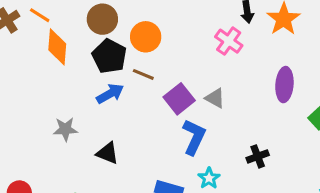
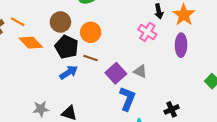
orange diamond: (57, 47) -> (31, 43), turned -45
purple ellipse: (284, 85) -> (181, 45), moved
gray star: (65, 129) -> (41, 109), moved

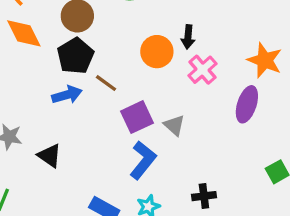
black arrow: (159, 11) -> (188, 37), moved
orange star: (184, 15) -> (265, 60), turned -30
orange circle: (91, 32) -> (157, 52), moved

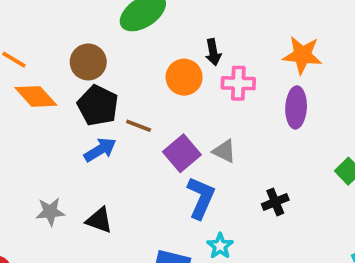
pink cross: (202, 70) -> (238, 83), turned -32
black cross: (204, 196) -> (275, 202), moved

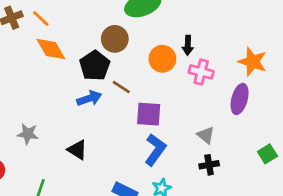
brown circle: (88, 62) -> (115, 39), moved
gray triangle: (224, 151) -> (206, 135), moved
purple square: (182, 153) -> (149, 114), turned 32
gray star: (50, 212) -> (28, 134), moved

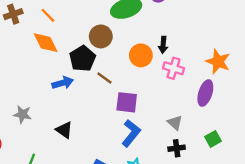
orange line: (41, 19) -> (48, 15), moved
blue arrow: (89, 98) -> (63, 83), moved
green square: (267, 154) -> (213, 139), moved

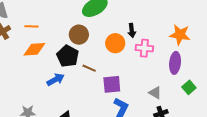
orange line: (48, 15) -> (32, 26), turned -32
orange diamond: (46, 43) -> (34, 49), turned -55
green square: (213, 139) -> (189, 87), moved

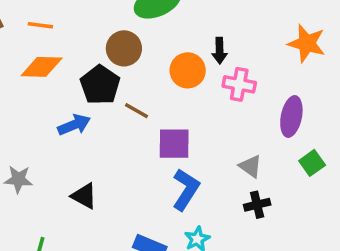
orange star: (180, 35) -> (307, 43), moved

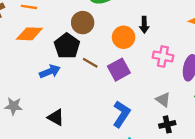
pink cross: (239, 84) -> (163, 56), moved
purple square: (174, 144) -> (119, 70), moved, turned -30

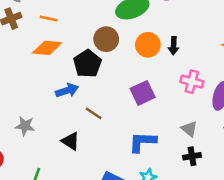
orange circle: (124, 37) -> (148, 45), moved
brown line: (90, 63) -> (94, 113), moved
blue L-shape: (121, 114) -> (142, 142), turned -124

